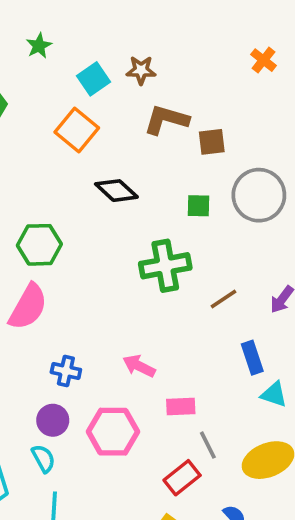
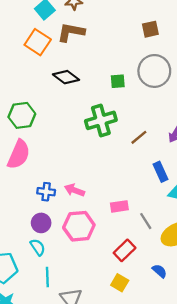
brown L-shape: (166, 120) -> (71, 32), moved
brown square: (212, 142) -> (150, 29), moved
pink arrow: (139, 366) -> (74, 190), moved
gray line: (208, 445) -> (146, 221), moved

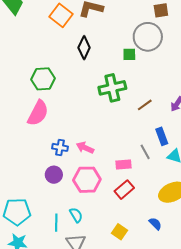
gray circle: (154, 71) -> (148, 37), moved
black diamond: (66, 77) -> (84, 48), turned 75
gray line: (146, 221) -> (145, 152), moved
cyan semicircle: (38, 247) -> (76, 215), moved
red rectangle: (125, 250) -> (124, 190), moved

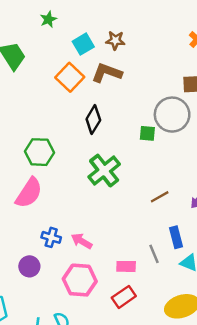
green cross: (112, 88) -> (104, 171), moved, turned -32
purple circle: (54, 175) -> (29, 266), moved

